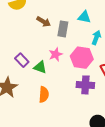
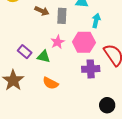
orange semicircle: (44, 95) -> (50, 83), turned 119

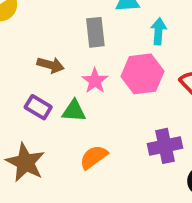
brown arrow: (42, 11) -> (50, 65), moved
purple cross: (91, 69) -> (165, 146), moved
orange semicircle: (50, 83) -> (94, 157), turned 126

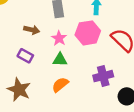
green triangle: (74, 111) -> (60, 60), moved

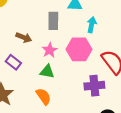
purple cross: (103, 76) -> (94, 86), moved
orange semicircle: (60, 85) -> (43, 96), turned 84

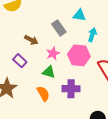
gray rectangle: (53, 21) -> (59, 28), turned -42
purple cross: (94, 86) -> (71, 89), moved

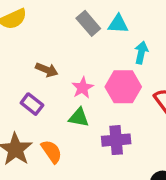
gray rectangle: (59, 28) -> (88, 23), moved
orange semicircle: (43, 94) -> (52, 152), moved

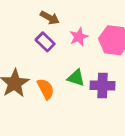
purple rectangle: (32, 104) -> (45, 42), moved
green triangle: (79, 117) -> (76, 78), moved

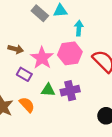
pink star: (79, 37) -> (42, 58), size x1.5
purple rectangle: (45, 42) -> (24, 74), moved

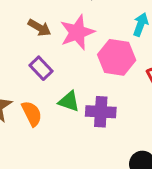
pink star: (42, 58) -> (77, 32), moved

